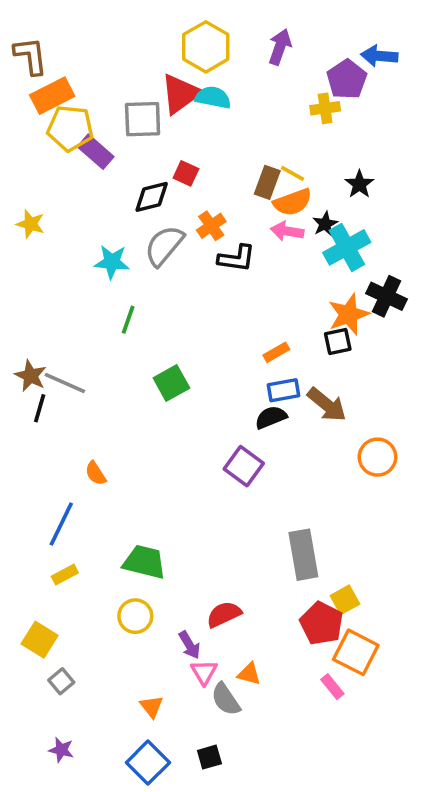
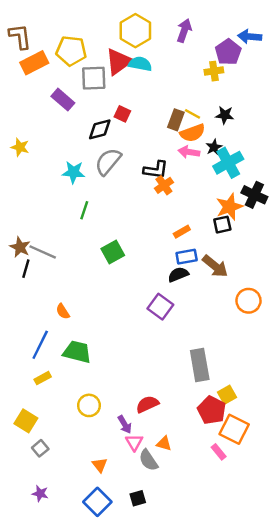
yellow pentagon: (70, 128) -> (71, 51), moved
black star: (359, 184) -> (225, 115), moved, turned -30
orange cross: (211, 226) -> (164, 185), moved
green trapezoid: (144, 562) -> (77, 352), moved

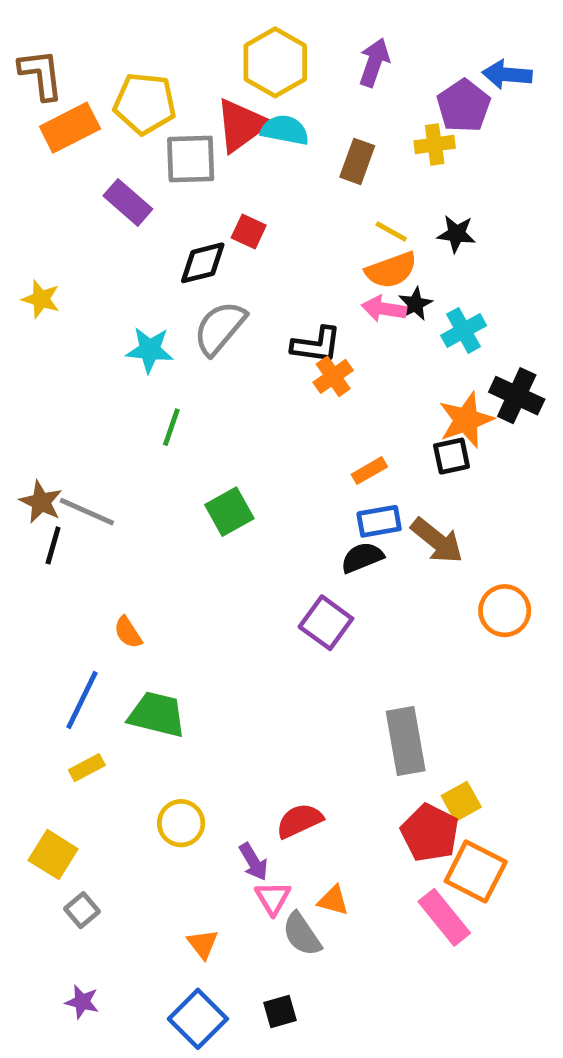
brown rectangle: (176, 120) -> (357, 161), moved
black star: (214, 147) -> (415, 304), moved
cyan cross: (228, 163) -> (464, 330), size x0.7
pink rectangle: (219, 452) -> (444, 917), size x1.6

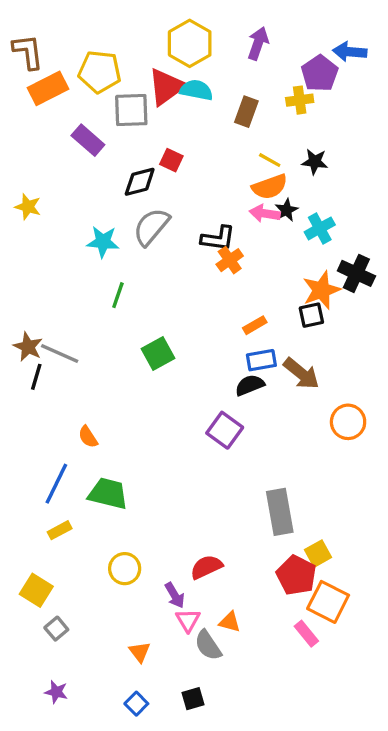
pink rectangle: (444, 917) -> (306, 634), size x0.7
blue square: (198, 1019) -> (136, 704), size x0.6

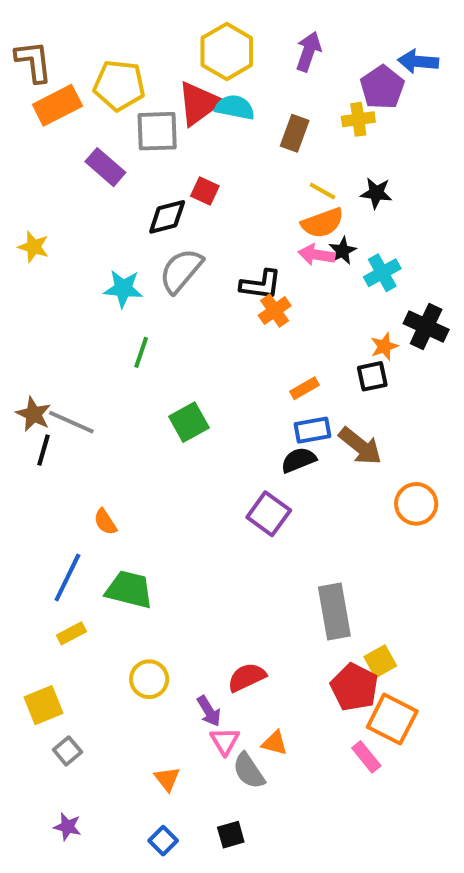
orange star: (321, 290) -> (384, 346), size x0.6
yellow square: (36, 590) -> (43, 705), turned 36

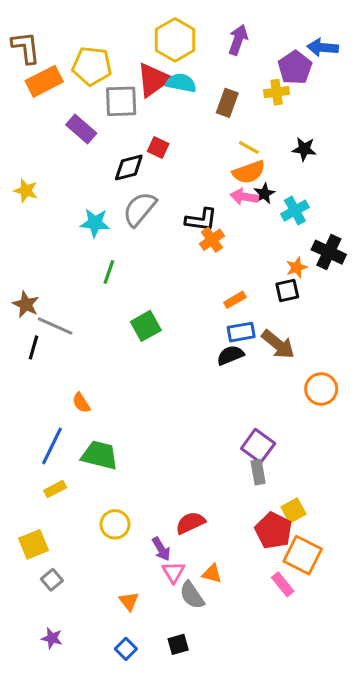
black star: (376, 193) -> (304, 149), moved
brown star: (34, 414) -> (26, 304), moved
purple square: (269, 514) -> (258, 446), moved
gray rectangle: (334, 611) -> (258, 472), size x0.6

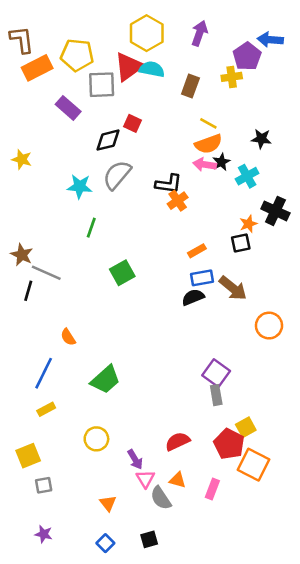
black star: (304, 149) -> (261, 139), moved
green trapezoid: (100, 455) -> (105, 380), moved, turned 124
red semicircle: (190, 523) -> (178, 441), moved
gray square: (52, 580) -> (44, 485), turned 30
pink rectangle: (283, 584) -> (212, 489), moved, turned 60

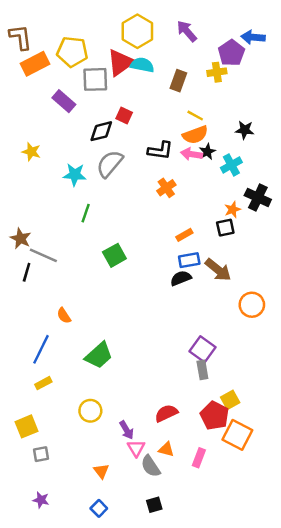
purple arrow: (199, 33) -> (187, 31), turned -60
yellow star: (22, 159) -> (31, 152), moved
black L-shape: (169, 184) -> (160, 150), moved
black square: (149, 539) -> (154, 505), moved

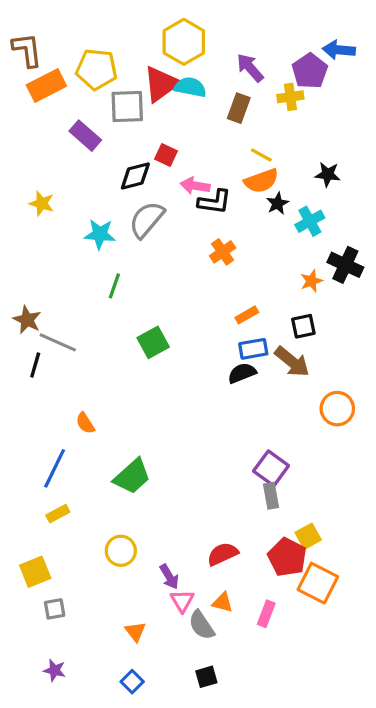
purple arrow: (187, 31) -> (250, 68), moved
pink arrow: (192, 154) -> (195, 186), moved
black square: (225, 228) -> (303, 326), moved

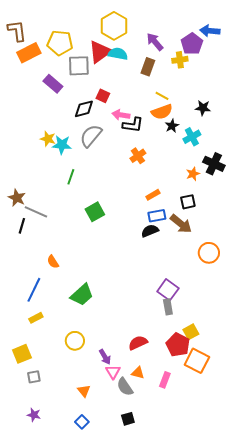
yellow star: (42, 203) -> (48, 139), moved

